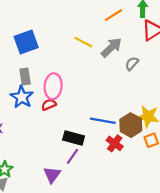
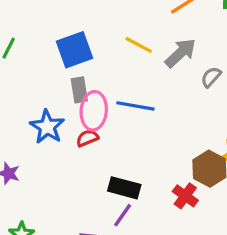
blue square: (26, 42) -> (74, 50), moved
gray rectangle: (25, 77) -> (79, 90), moved
blue line: (103, 121) -> (135, 106), moved

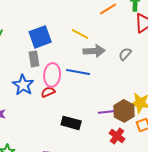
gray arrow: (180, 53) -> (94, 51), moved, turned 40
gray rectangle: (79, 90) -> (34, 59), moved
red cross: (185, 196) -> (117, 136), moved
purple line: (123, 215) -> (106, 112), moved, turned 49

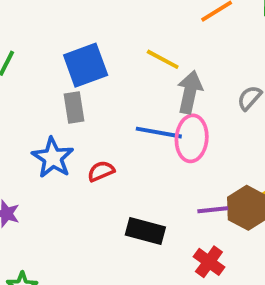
gray arrow: (94, 51) -> (190, 92), turned -75
pink ellipse: (52, 75) -> (192, 138), moved
red cross: (117, 136) -> (209, 262), moved

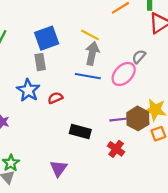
gray arrow: (190, 92) -> (92, 53), moved
pink ellipse: (192, 138) -> (124, 74), moved, turned 40

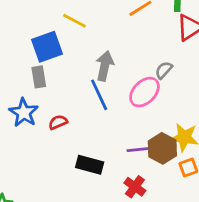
yellow line: (90, 35) -> (74, 21), moved
blue line: (88, 76) -> (99, 95), turned 55

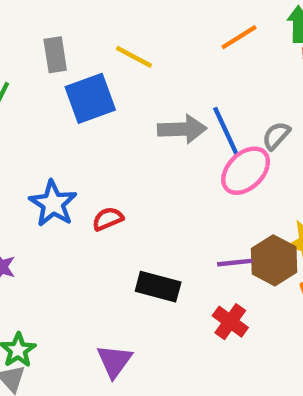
gray arrow: (105, 66) -> (182, 129), turned 76
gray rectangle: (39, 77) -> (55, 55), moved
blue line: (99, 95) -> (226, 131), moved

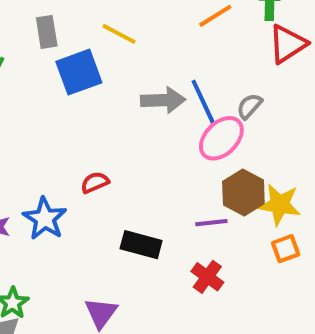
blue star: (53, 203) -> (45, 219), moved
brown hexagon: (274, 260) -> (243, 192), moved

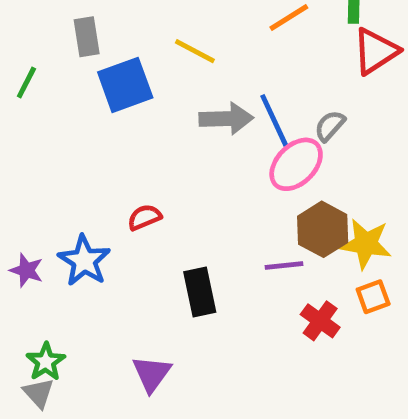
yellow line: (119, 34) -> (195, 51), moved
black rectangle: (141, 245) -> (200, 292), turned 63
red cross: (207, 277) -> (320, 321), moved

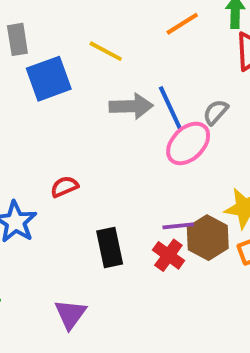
brown hexagon: (323, 229) -> (208, 238), moved
red cross: (320, 321) -> (168, 255), moved

